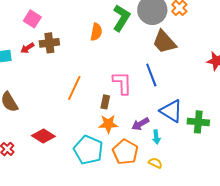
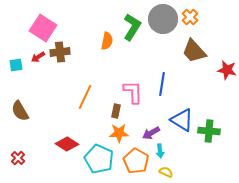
pink square: (32, 19) -> (43, 28), size x1.5
brown trapezoid: (164, 42) -> (194, 51), moved
blue line: (151, 75) -> (162, 84), turned 30
red diamond: (43, 136) -> (67, 144), moved
cyan arrow: (156, 137) -> (160, 151), moved

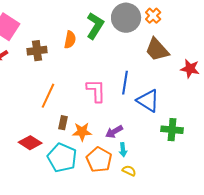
brown cross: (60, 52) -> (37, 51), moved
brown rectangle: (116, 111) -> (63, 123), moved
blue triangle: (182, 120) -> (148, 101), moved

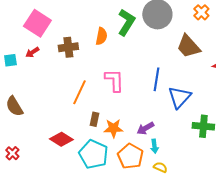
orange cross: (153, 16) -> (201, 12), moved
pink L-shape: (96, 91) -> (114, 80), moved
blue triangle: (148, 101) -> (179, 97), turned 40

